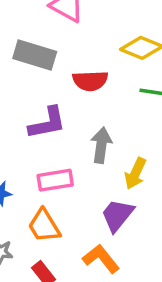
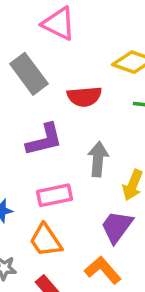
gray rectangle: (35, 55) -> (29, 74), turned 39

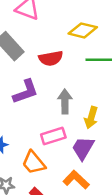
pink rectangle: (55, 195) -> (53, 136), moved

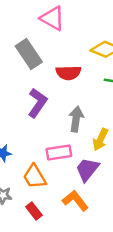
purple L-shape: (26, 92) -> (37, 103), turned -44

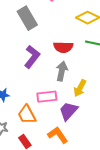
red semicircle: (68, 73) -> (63, 47), moved

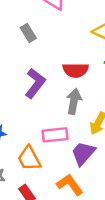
gray rectangle: (27, 18) -> (28, 33), size x0.6

